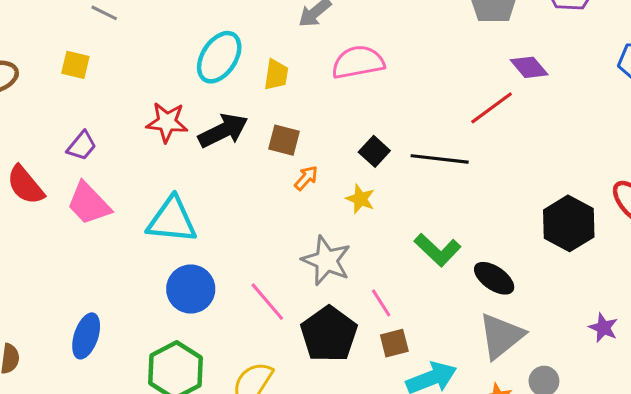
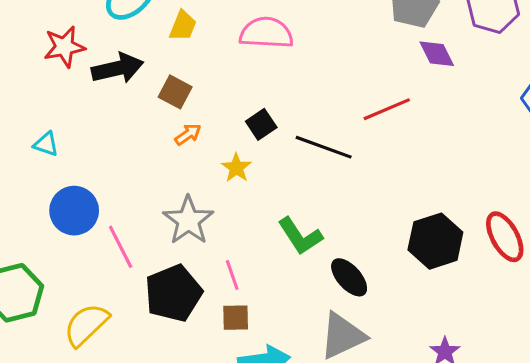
purple diamond: (529, 67) -> (437, 54), moved
red star: (167, 122) -> (64, 47), turned -30
cyan triangle: (172, 220) -> (46, 144), size x0.5
blue circle: (191, 289) -> (74, 211), moved

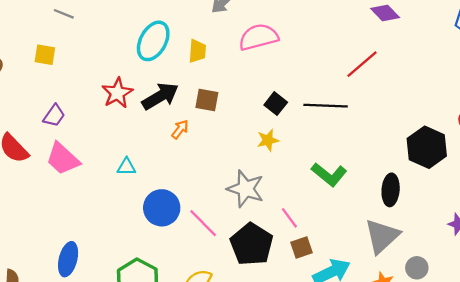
orange arrow: (188, 134) -> (180, 129), moved
yellow star: (236, 168) -> (268, 140), turned -30
black ellipse: (349, 277) -> (391, 190), moved, turned 64

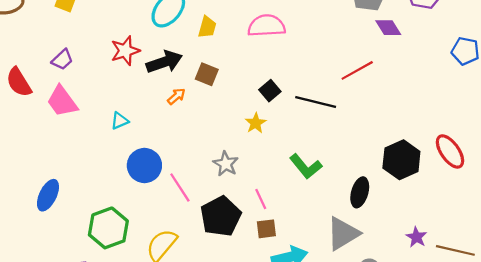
yellow star: (268, 140) -> (256, 123), turned -30
cyan triangle: (126, 167) -> (120, 121), turned -36
gray star: (246, 189) -> (226, 164), size x0.7

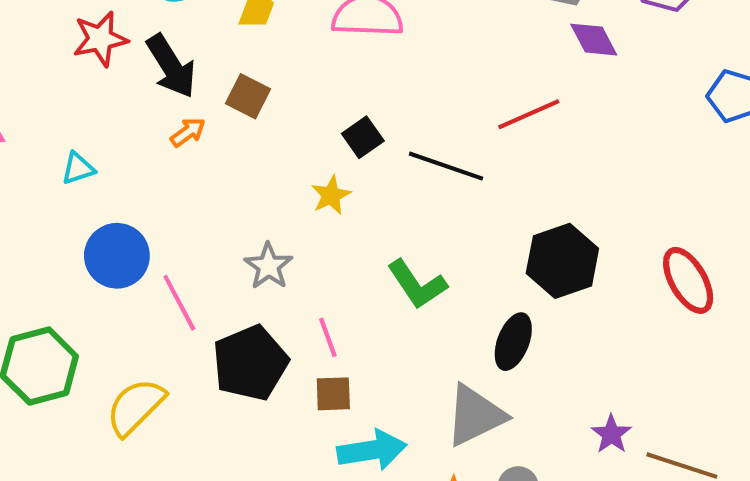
black arrow: (164, 62) -> (171, 66), turned 72
black hexagon: (401, 160) -> (562, 261), moved

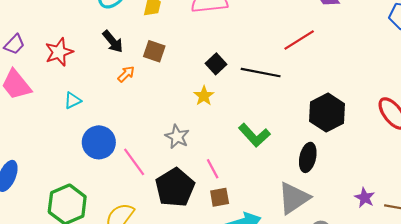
red star: (100, 39) -> (59, 52), moved
black arrow: (171, 66) -> (113, 41), size x0.7

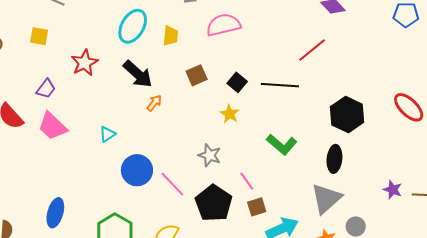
black arrow: (113, 41) -> (138, 74), size x1.4
brown square: (154, 51) -> (197, 75), moved, turned -35
red star: (59, 52) -> (85, 63), moved

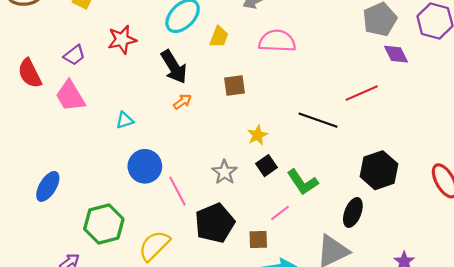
black square: (237, 82) -> (267, 166), moved
pink line: (247, 181) -> (280, 213), moved, turned 72

